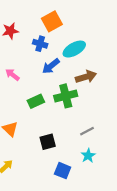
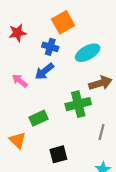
blue arrow: (51, 66) -> (44, 71), moved
green rectangle: (36, 101) -> (39, 118), moved
gray line: (87, 131) -> (102, 132), moved, turned -48

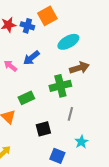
blue cross: (50, 47) -> (27, 26), moved
gray line: (102, 132) -> (70, 114), moved

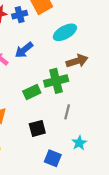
blue cross: (27, 26) -> (20, 15), turned -32
green rectangle: (26, 98) -> (32, 92), moved

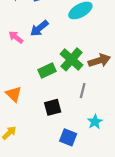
brown arrow: (77, 61) -> (99, 61), moved
green cross: (56, 81) -> (71, 59), turned -35

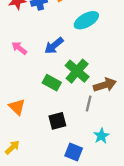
blue arrow: (39, 28) -> (54, 46), moved
brown arrow: (99, 61) -> (105, 85), moved
green rectangle: (47, 71) -> (52, 83), turned 54

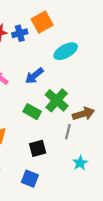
blue square: (74, 152) -> (30, 179), moved

